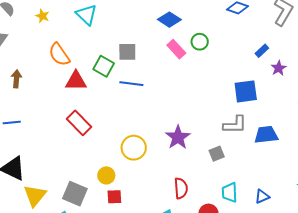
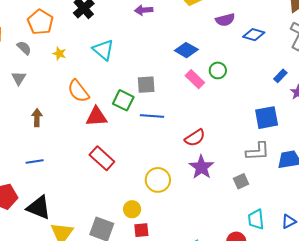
red semicircle: (181, 188) -> (195, 138), moved, turned 65

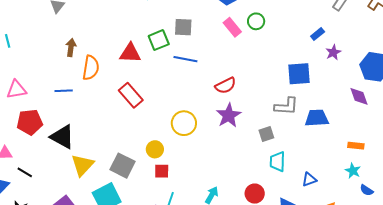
orange semicircle: (78, 91) -> (91, 68), moved, turned -140
green square: (123, 100) -> (159, 40), turned 35
cyan trapezoid: (256, 219) -> (277, 162), moved

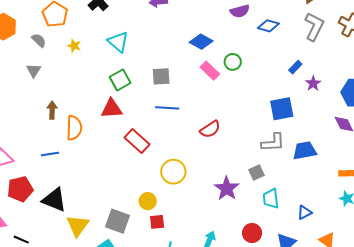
green square: (159, 40) -> (120, 80), moved
red rectangle: (131, 95) -> (137, 141), moved
purple star: (229, 115) -> (227, 188), moved

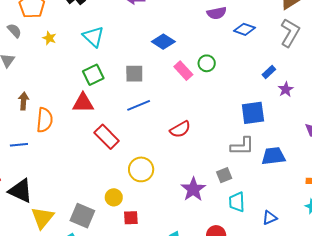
blue diamond: (201, 42) -> (163, 42), moved
blue line: (167, 108) -> (139, 105), turned -30
red square: (157, 222) -> (131, 218), moved

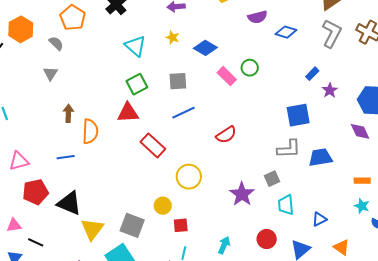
yellow star: (49, 38) -> (173, 37), moved

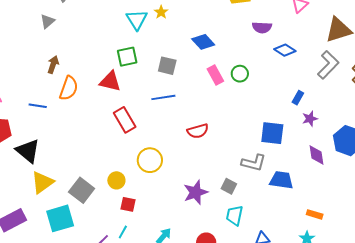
yellow star: (173, 37) -> (161, 12), moved
blue rectangle: (312, 74) -> (298, 98), turned -32
purple diamond: (360, 131) -> (317, 155), moved
gray square: (272, 179) -> (229, 186), turned 35

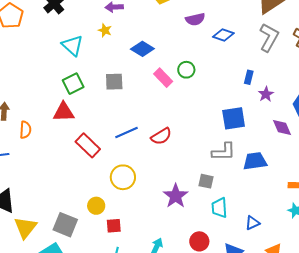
yellow star: (161, 12) -> (105, 30), moved
orange semicircle: (69, 88) -> (25, 130), size x0.7
blue line: (163, 97) -> (126, 132), moved

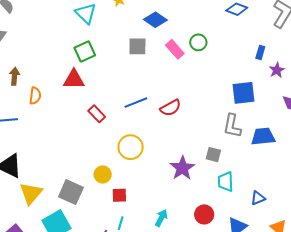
gray square: (114, 82) -> (137, 46), moved
red rectangle: (88, 145) -> (97, 114), size x0.7
gray L-shape: (224, 152) -> (232, 126), turned 100

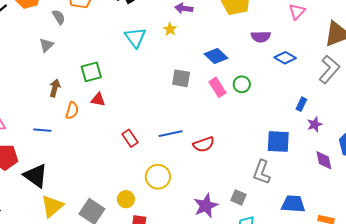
blue diamond: (155, 20) -> (216, 56), moved
green square: (85, 52) -> (91, 72), moved
red triangle: (74, 79) -> (98, 100), moved, size x0.7
blue trapezoid: (263, 136) -> (293, 204), moved

